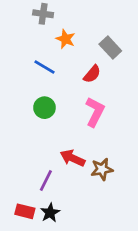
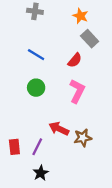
orange star: (65, 39) -> (80, 16), moved
red rectangle: (25, 211) -> (14, 147), moved, turned 70

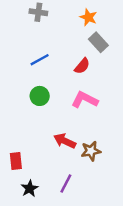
blue line: (36, 55) -> (40, 60), turned -60
pink L-shape: (77, 91) -> (85, 100), turned -90
purple line: (37, 147) -> (66, 183), moved
black star: (41, 173) -> (30, 188), moved

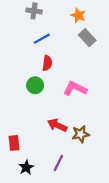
blue line: (40, 60) -> (42, 39), moved
red semicircle: (82, 66) -> (47, 63), moved, turned -32

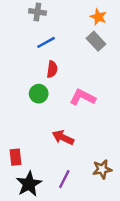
orange star: (78, 15) -> (98, 17), moved
brown star: (81, 134) -> (102, 169), moved
black star: (26, 167) -> (29, 184), size x1.5

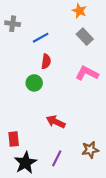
gray cross: (37, 12) -> (13, 24), moved
orange star: (98, 17) -> (79, 11), moved
pink L-shape: (83, 97) -> (87, 73), moved

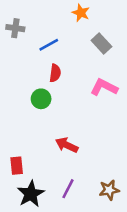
orange star: (79, 11) -> (81, 13), moved
brown star: (90, 150) -> (109, 190), moved

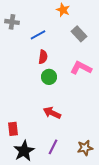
green circle: (41, 99) -> (49, 77), moved

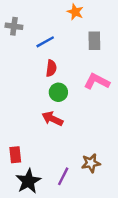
gray rectangle: (79, 34) -> (94, 41), turned 42
red arrow: (52, 113) -> (52, 119), moved
brown star: (85, 148) -> (91, 163), moved

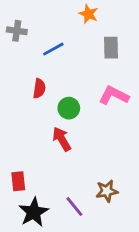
red semicircle: (51, 68) -> (39, 88), moved
red arrow: (52, 119) -> (62, 139), turned 35
purple line: (63, 176) -> (74, 207), turned -66

